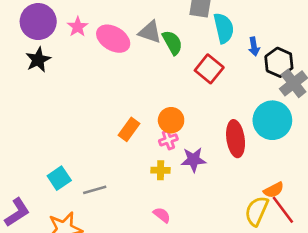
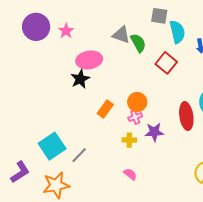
pink ellipse: (113, 39) -> (89, 60), moved, turned -40
black star: (38, 60) -> (80, 79), moved
cyan square: (59, 178) -> (52, 146), size x1.5
gray line: (95, 190) -> (79, 155), turned -30

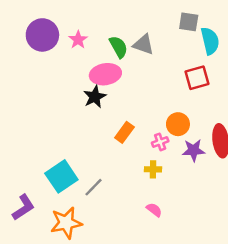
green semicircle: (138, 43) -> (119, 47), moved
red square: (166, 63) -> (197, 78), turned 35
orange circle: (137, 102) -> (178, 124), moved
purple star: (154, 132) -> (193, 150), moved

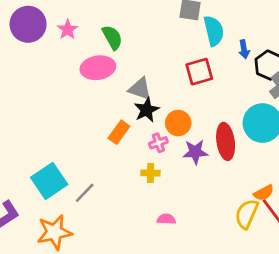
gray triangle: (143, 44) -> (140, 89), moved
black star: (95, 97) -> (147, 110), moved
pink semicircle: (154, 210) -> (166, 219), moved, turned -35

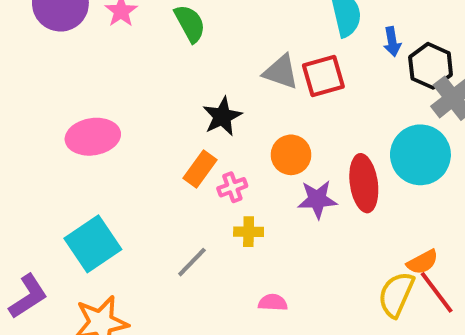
pink ellipse: (98, 68) -> (93, 137), moved
gray triangle: (140, 89) -> (281, 72), moved
black star: (147, 110) -> (222, 116), moved
pink cross: (158, 143) -> (232, 187), moved
gray line: (85, 193) -> (192, 262), moved

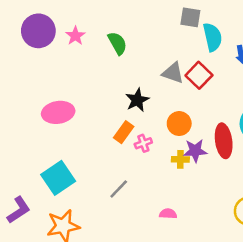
red square: (323, 76) -> (199, 75), turned -30
yellow cross: (249, 232) -> (180, 159), moved

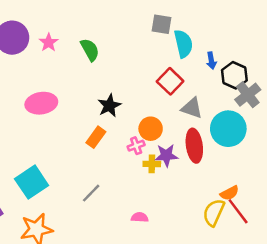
gray triangle: (173, 73) -> (192, 108), moved
pink ellipse: (58, 112) -> (41, 103), moved
pink cross: (143, 143) -> (136, 146), moved

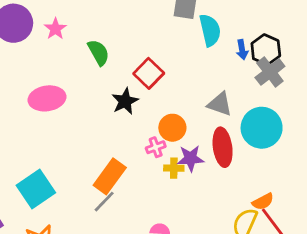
green semicircle: (90, 50) -> (99, 52), moved
black hexagon: (234, 75) -> (266, 50), moved
red square: (170, 81) -> (149, 73), moved
gray cross: (248, 95) -> (270, 72), moved
orange rectangle: (96, 137) -> (110, 176), moved, size x1.4

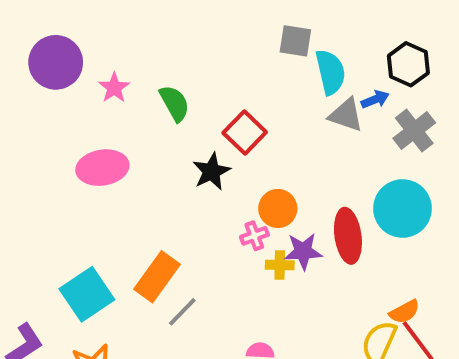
pink star: (55, 29) -> (114, 88), moved
blue arrow: (242, 50) -> (375, 99), turned -102
black hexagon: (266, 50) -> (408, 64), moved
gray triangle: (220, 104) -> (346, 115), moved
orange rectangle: (110, 176) -> (157, 277), moved

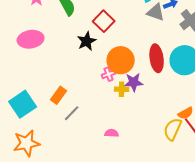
orange circle: (278, 208) -> (121, 60), size x1.4
red ellipse: (348, 236) -> (157, 58), moved
orange rectangle: (157, 277) -> (59, 95), size x0.7

